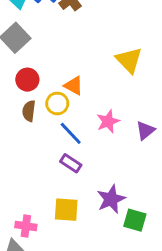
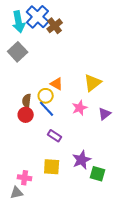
yellow triangle: (129, 60) -> (93, 83), moved, turned 36
red circle: (27, 80) -> (26, 115), moved
blue line: (71, 133) -> (47, 109), moved

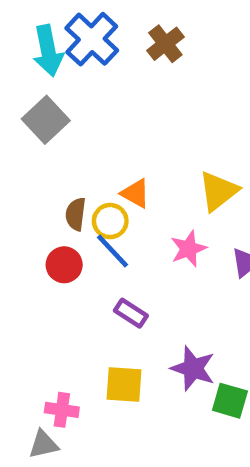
brown cross: (55, 26) -> (165, 44), moved
brown semicircle: (27, 101) -> (76, 214), moved
purple star: (82, 160) -> (193, 368), turned -30

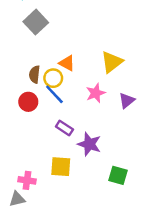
gray square: (46, 120) -> (36, 22), moved
purple star: (193, 368) -> (89, 144), moved

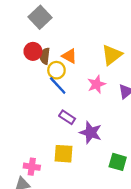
brown semicircle: (35, 74) -> (45, 56), moved
red circle: (28, 102) -> (33, 51), moved

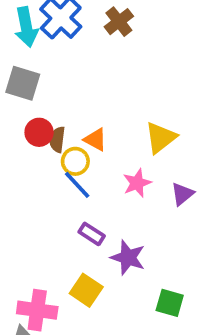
gray square: (40, 17) -> (23, 83), moved, turned -30
yellow square: (64, 154) -> (86, 290), turned 30
pink cross: (32, 167) -> (37, 310), size x1.5

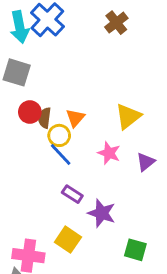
brown cross: (119, 22) -> (116, 23), moved
orange triangle: (95, 140) -> (75, 118), turned 42
pink star: (137, 183) -> (109, 153), turned -30

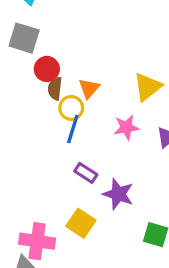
red circle: (30, 112) -> (47, 69), moved
pink star: (109, 153) -> (126, 127), turned -30
blue line: (61, 155) -> (73, 129), turned 60

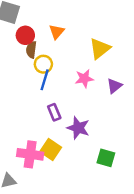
orange triangle: (89, 88) -> (57, 32), moved
purple rectangle: (86, 173) -> (54, 112), turned 35
pink cross: (37, 241) -> (30, 154), moved

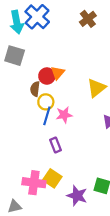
red circle: (25, 35) -> (47, 76), moved
pink star: (84, 79) -> (64, 115), moved
purple star: (78, 128) -> (77, 196), moved

